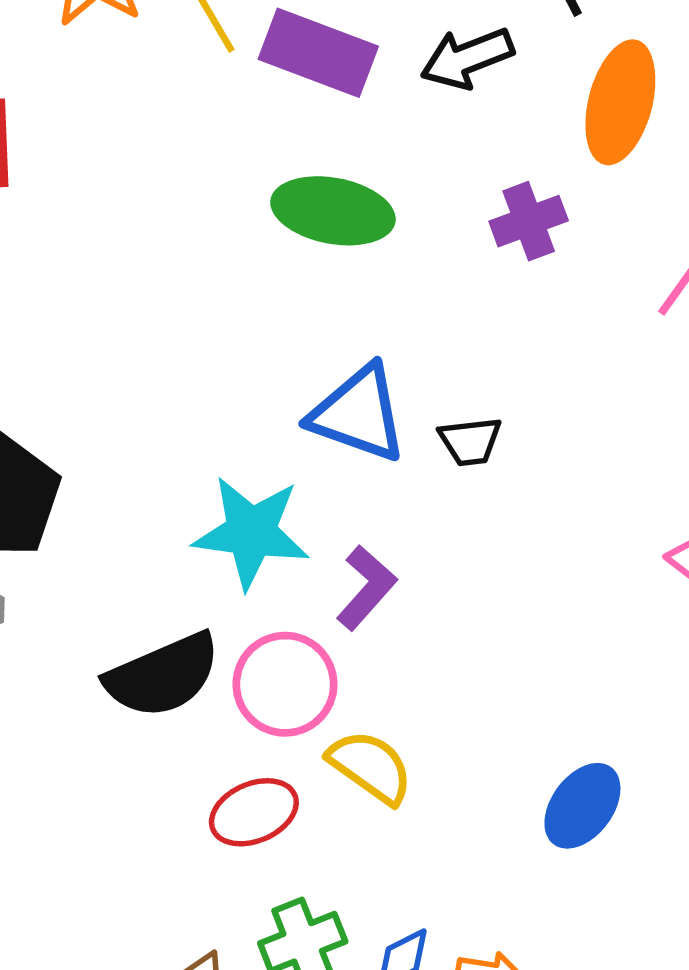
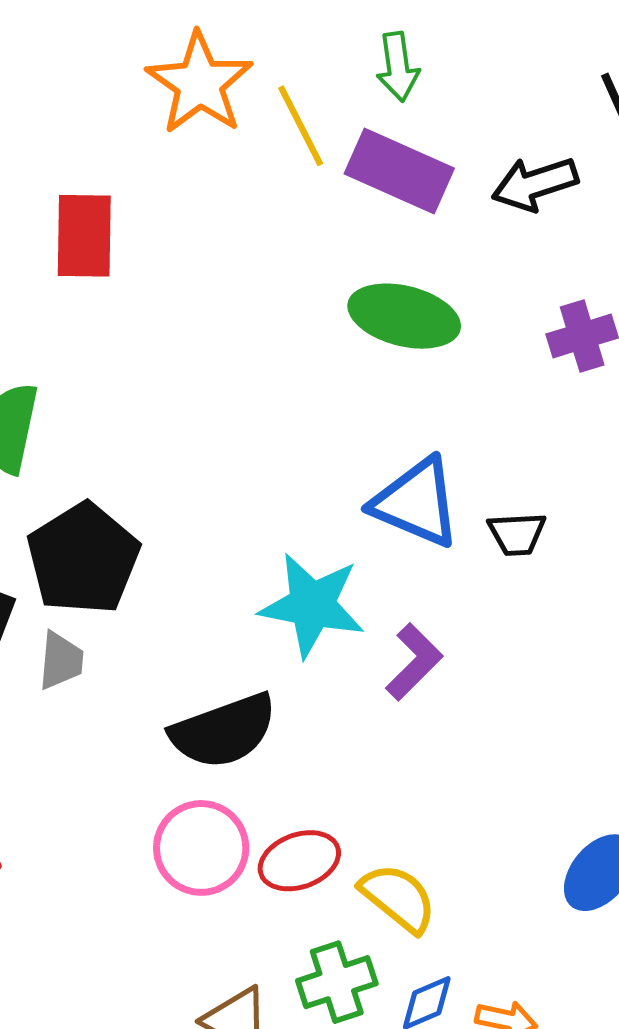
pink circle: (285, 684) -> (201, 848), moved
yellow semicircle: (371, 767) -> (398, 898), moved

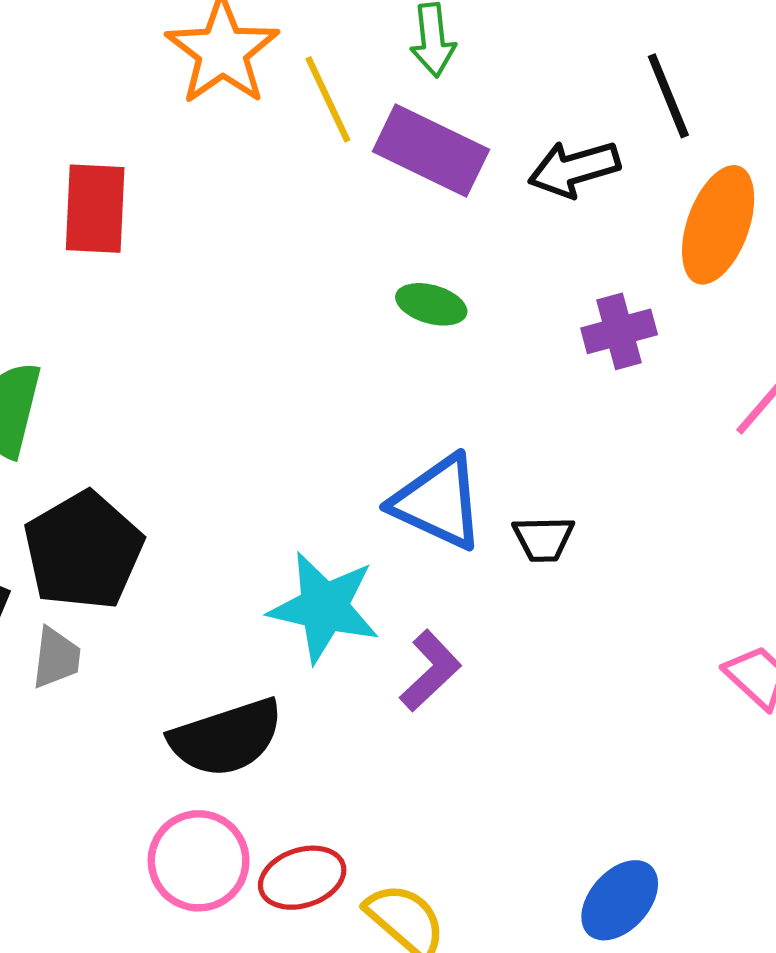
green ellipse: (404, 316) -> (431, 304), size x0.6

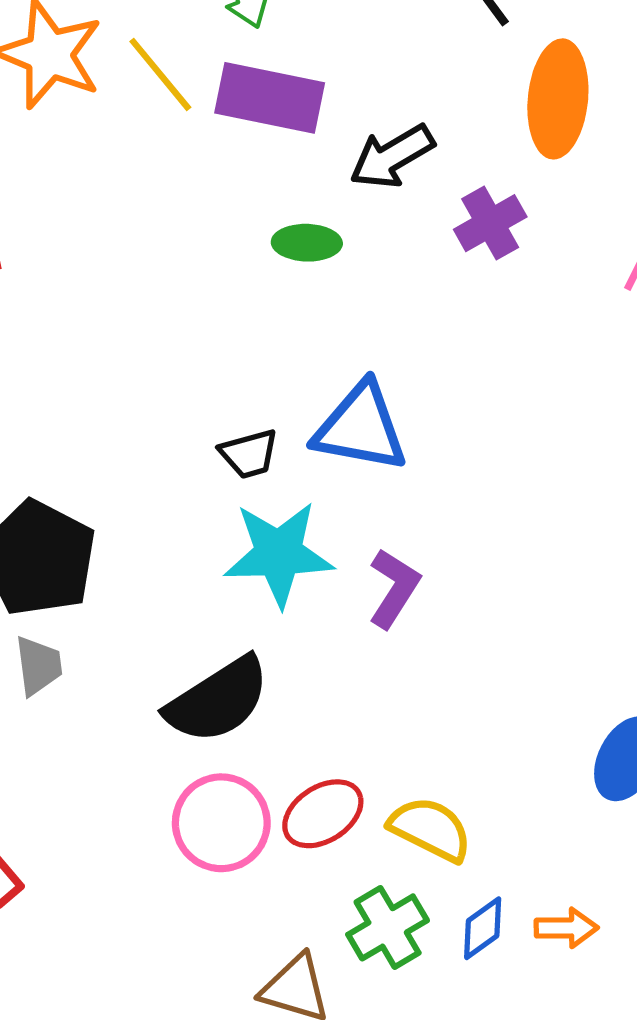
black arrow: (574, 169) -> (392, 156), moved
black trapezoid: (543, 539) -> (249, 454), moved

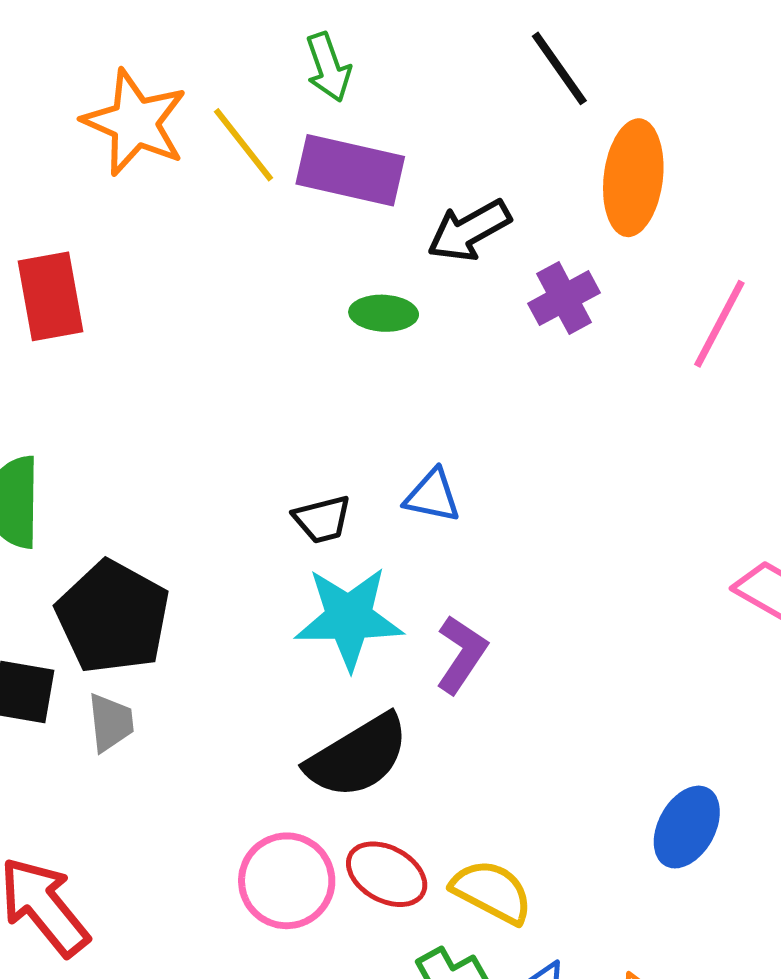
blue triangle: (361, 428) -> (432, 496), size x0.6
black semicircle: (218, 700) -> (358, 756), moved
red ellipse: (323, 814) -> (387, 874), turned 60

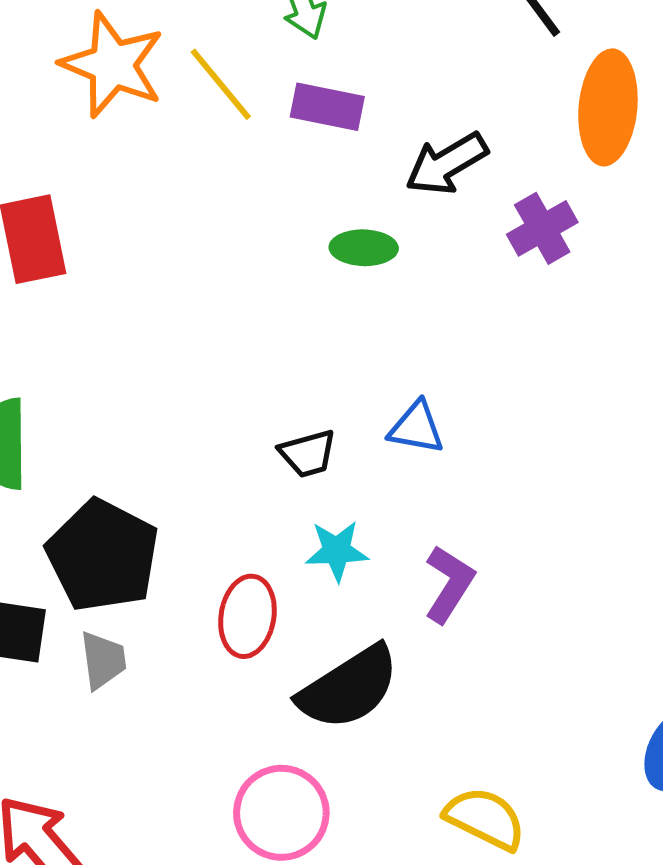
purple rectangle: (350, 170) -> (327, 107), size x0.7
cyan star: (349, 618) -> (337, 551), size x0.6
red ellipse: (387, 874) -> (247, 616), moved, turned 72

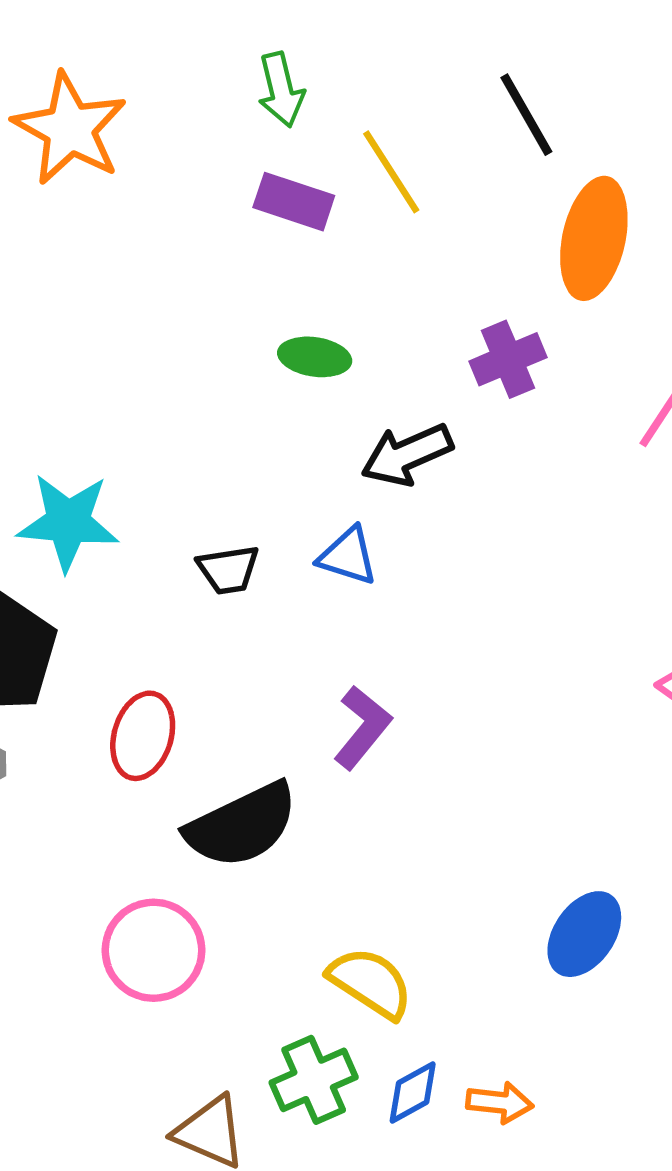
yellow line: (221, 84) -> (391, 172), moved
black arrow: (446, 164) -> (407, 455), moved
cyan star: (337, 551) -> (68, 522), moved, size x1.5

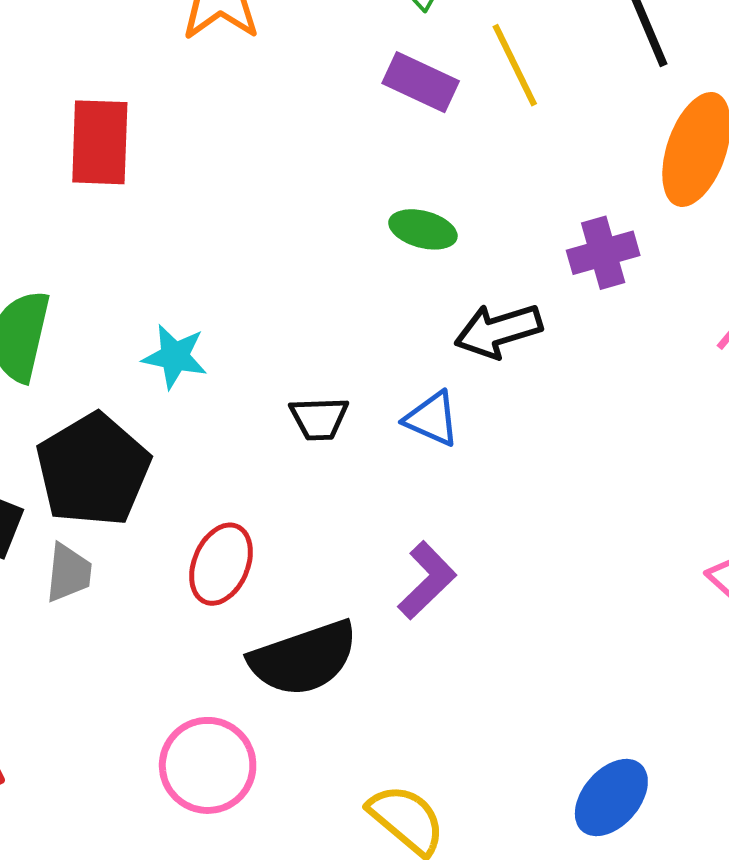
cyan star: (68, 522) -> (175, 357), size x0.7

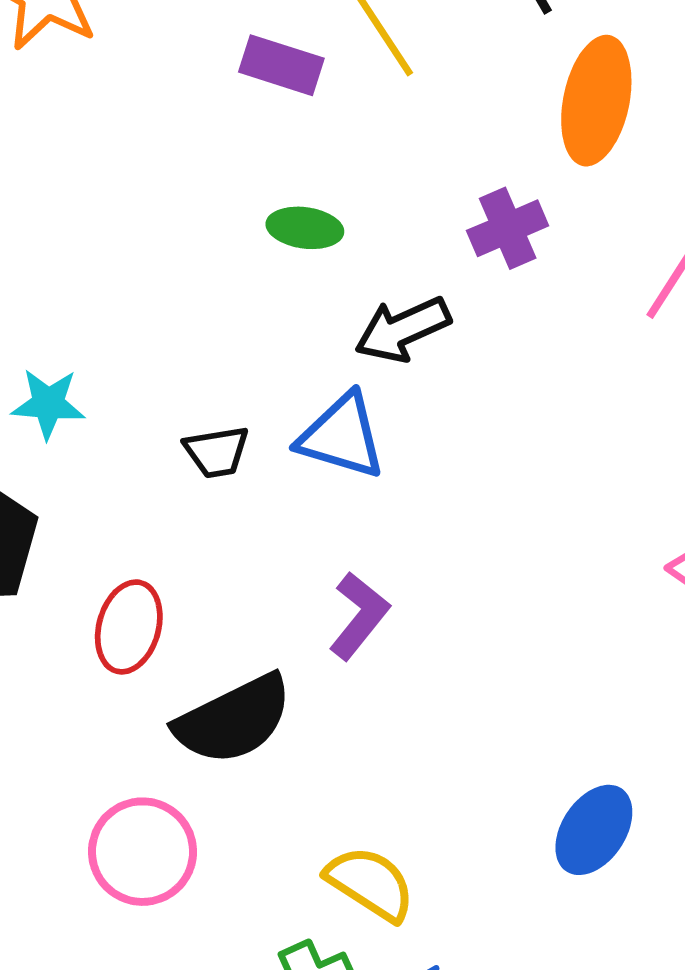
blue triangle: (432, 419) -> (342, 436), size x1.4

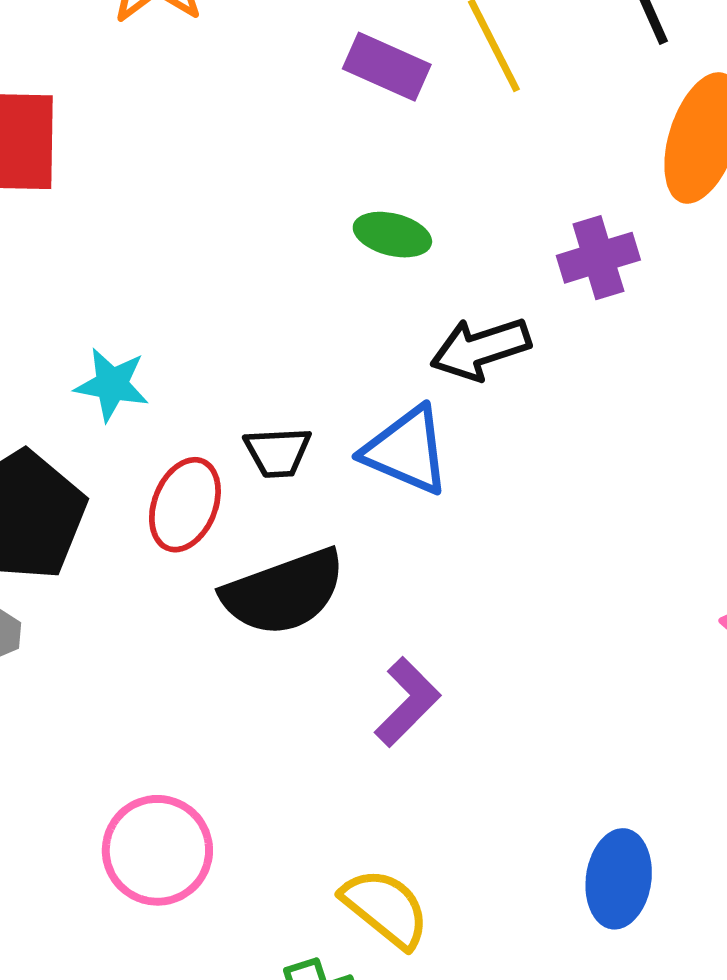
purple L-shape: (359, 616) -> (407, 702), moved
red ellipse: (129, 627) -> (185, 505), moved
black semicircle: (234, 720) -> (284, 592), moved
blue ellipse: (594, 830) -> (619, 879), turned -32

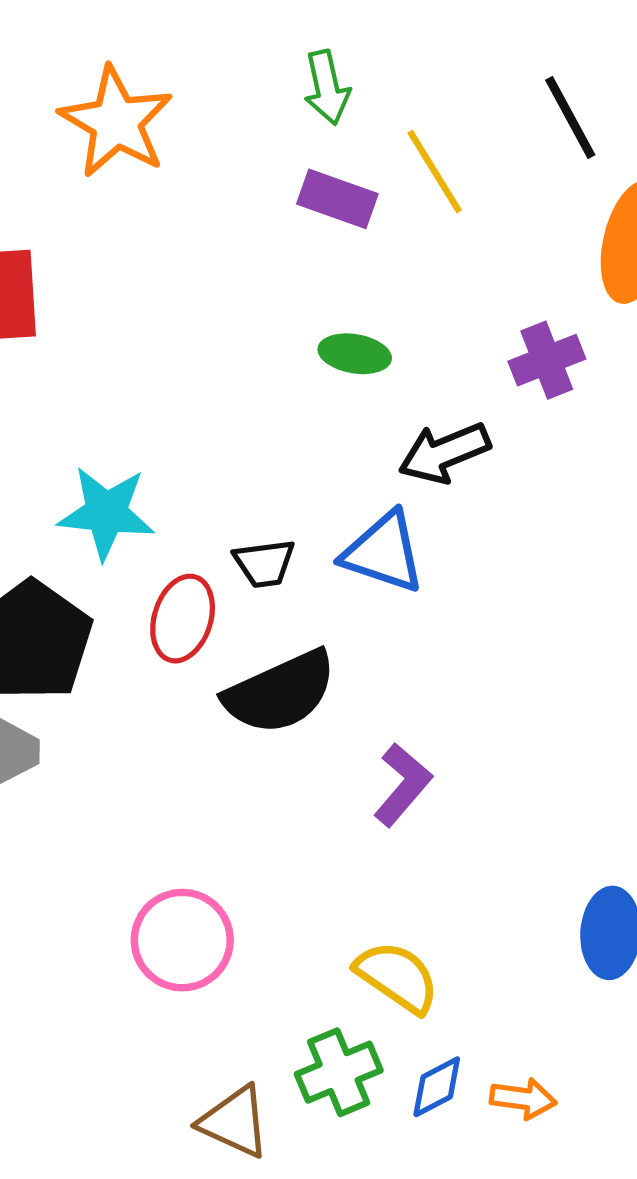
cyan star: (112, 385) -> (106, 513), size x1.4

